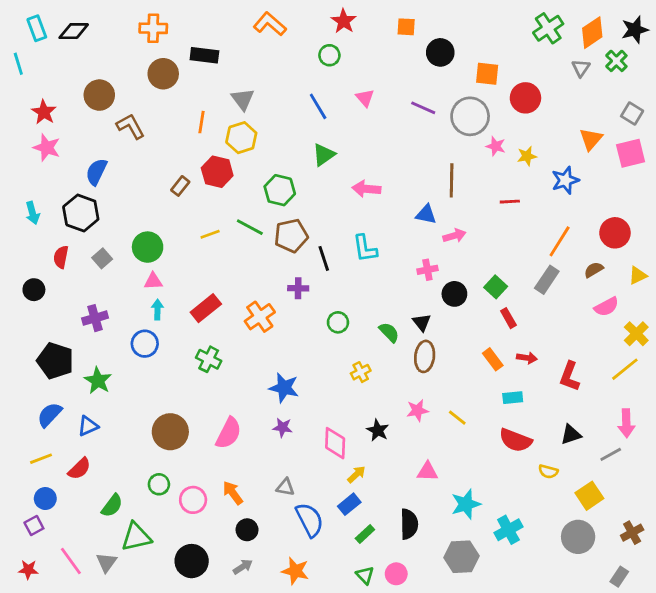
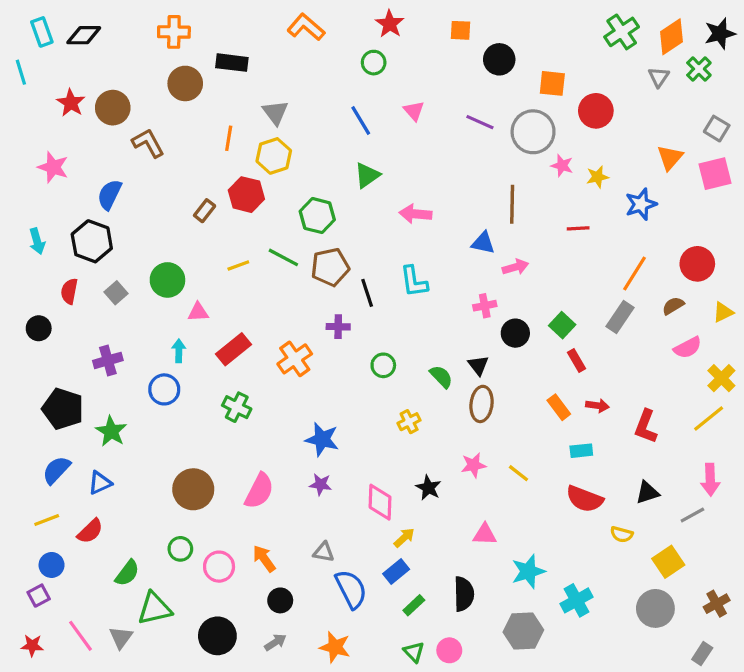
red star: (44, 112) -> (71, 103), moved
pink triangle: (153, 281) -> (198, 312), moved

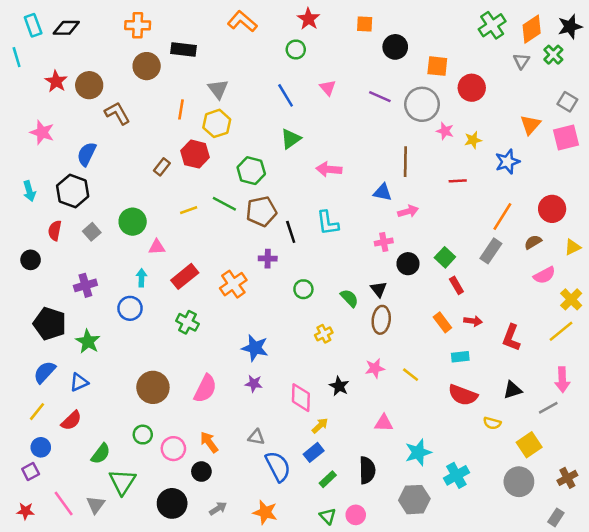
yellow line: (47, 520) -> (37, 412), turned -30
black circle: (280, 600) -> (201, 472), moved
green triangle: (155, 608) -> (122, 482), turned -44

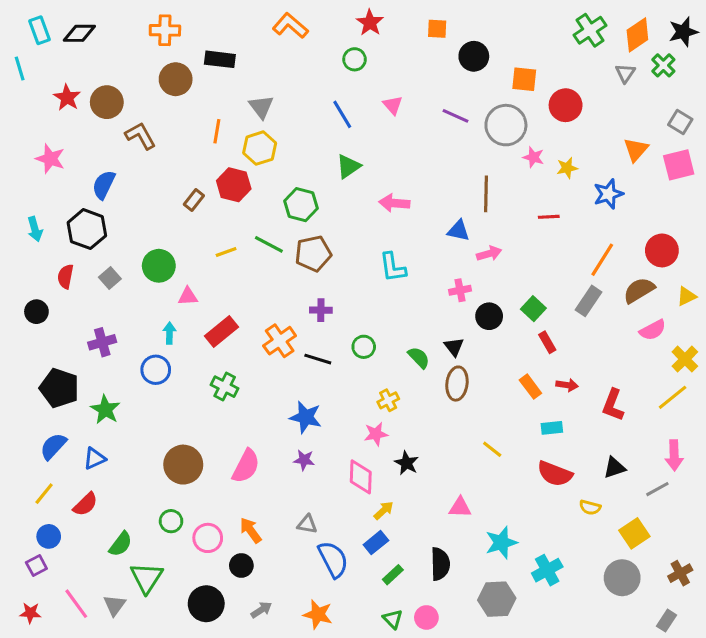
black line: (291, 232) -> (318, 359), moved, turned -55
brown semicircle: (533, 242) -> (639, 290), size x1.5
pink star: (375, 368) -> (376, 434), moved

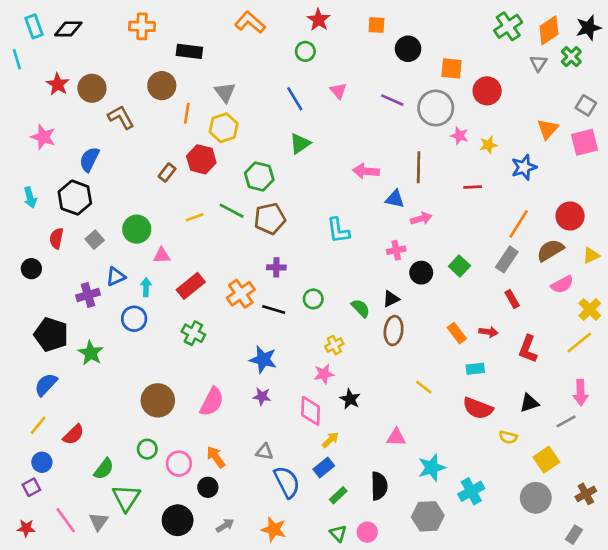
brown circle: (176, 79) -> (162, 86), moved
pink arrow: (394, 203) -> (366, 171), moved
red rectangle: (547, 342) -> (512, 299), moved
black triangle: (454, 347) -> (391, 299), turned 42
blue triangle: (95, 458) -> (116, 277), moved

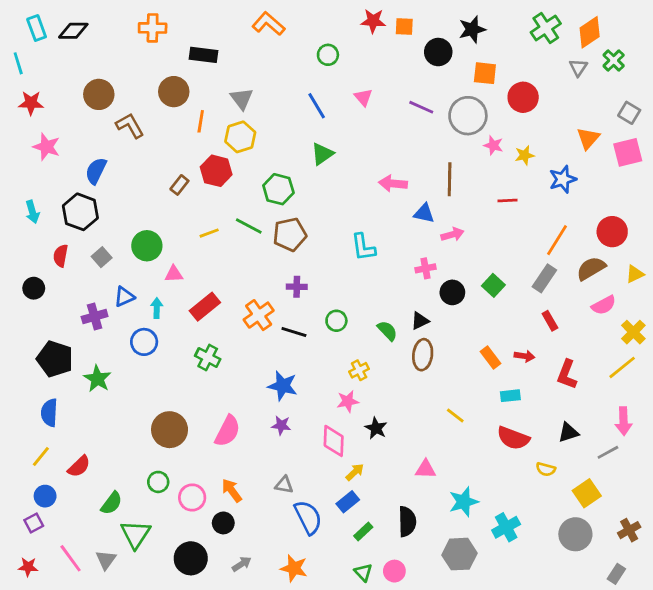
red star: (318, 20) -> (373, 21), moved, turned -30
black star: (588, 28) -> (472, 29), moved
red star: (58, 84) -> (31, 103), moved, turned -30
blue semicircle: (46, 385) -> (49, 413), turned -40

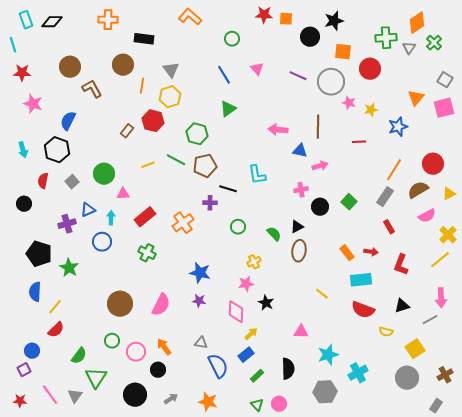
green cross: (546, 28) -> (386, 38), moved, turned 30
black line: (294, 332) -> (228, 189), moved
cyan rectangle: (510, 396) -> (361, 280), size x1.5
yellow line: (41, 456) -> (55, 307), moved

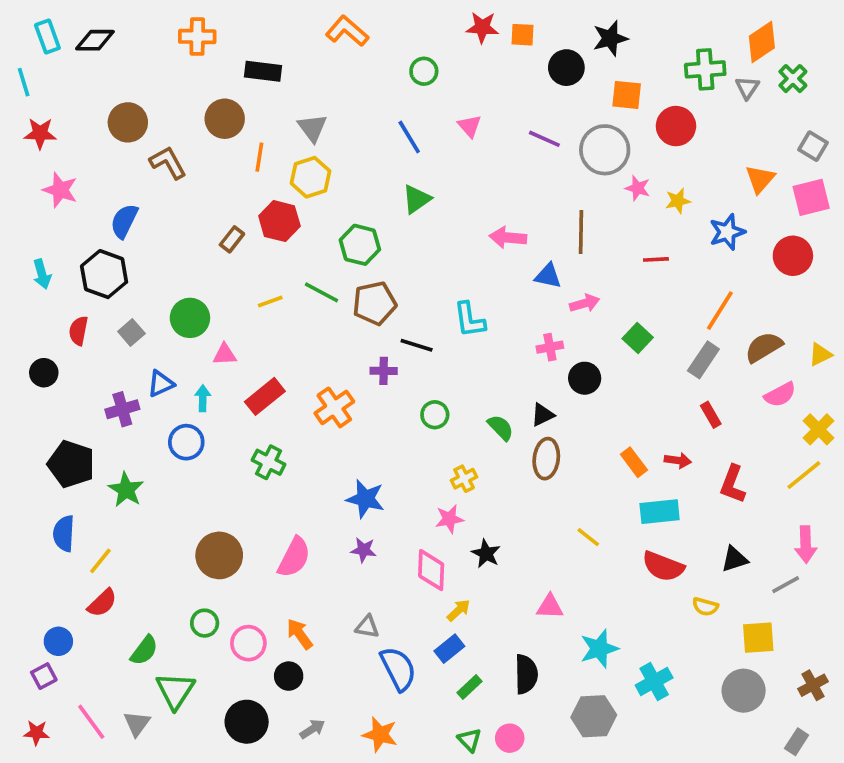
red circle: (433, 164) -> (793, 256), moved
green square: (349, 202) -> (638, 338), moved
yellow square: (415, 349) -> (758, 638), turned 30

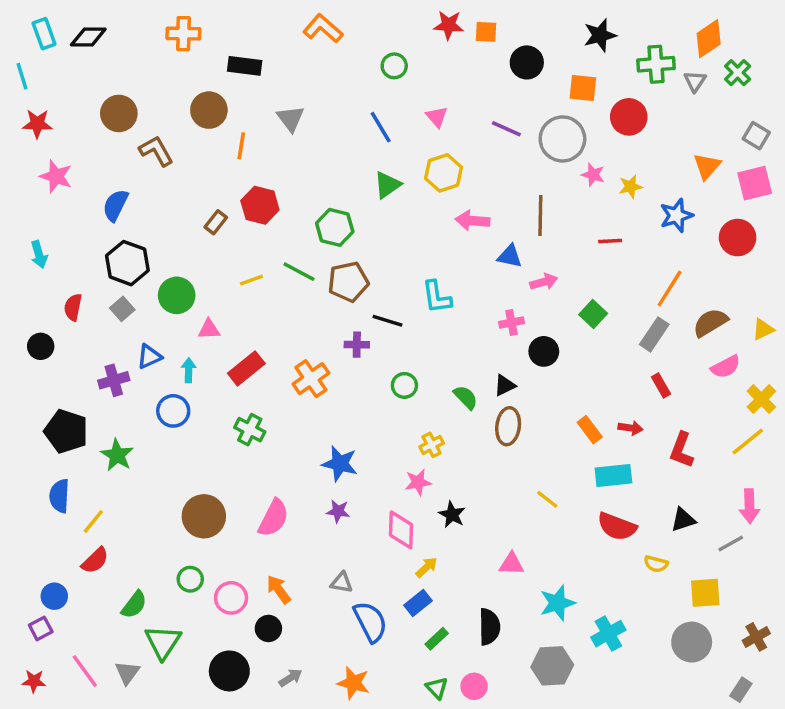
black star: (610, 38) -> (600, 35), moved
yellow hexagon: (311, 177) -> (443, 173), moved
black hexagon: (104, 274) -> (127, 263), moved

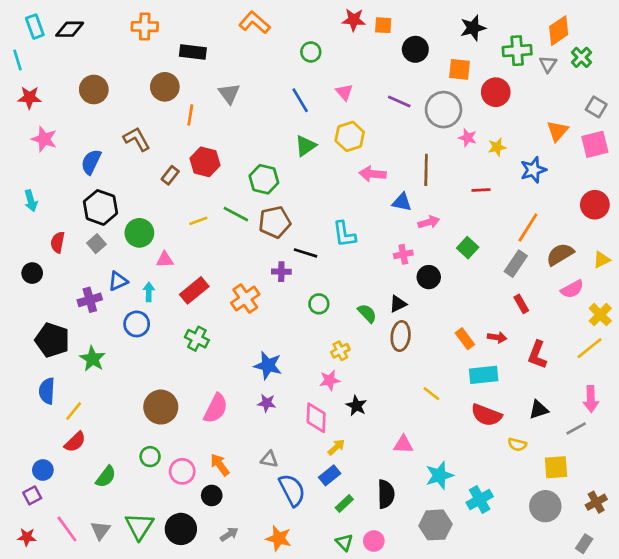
brown L-shape: (156, 151) -> (137, 139), moved
red circle: (738, 238) -> (595, 205), moved
green triangle: (163, 642) -> (139, 526), moved

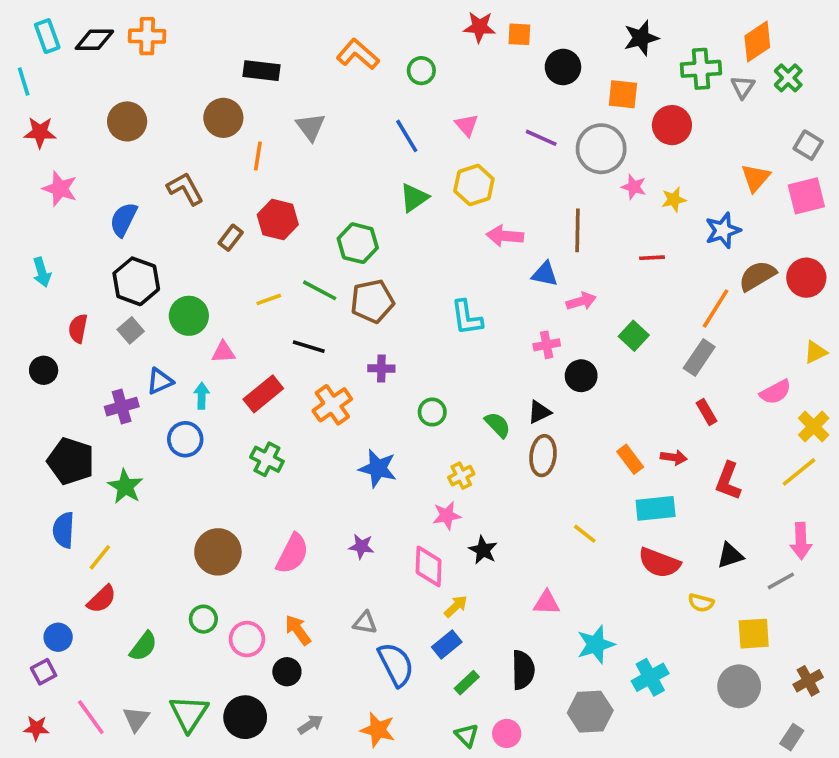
orange L-shape: (255, 23) -> (358, 54), moved
orange cross: (145, 27) -> (147, 36), moved
black line: (305, 253) -> (309, 347), moved
brown semicircle: (560, 254) -> (757, 276), moved
blue star: (268, 366) -> (378, 468), moved

